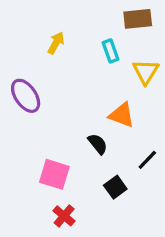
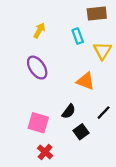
purple ellipse: (26, 96) -> (37, 68), moved
black semicircle: (98, 144) -> (69, 111), moved, turned 77

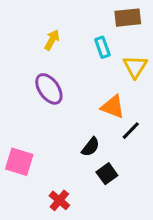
black line: (104, 113) -> (131, 131), moved
pink square: (38, 123) -> (19, 162), moved

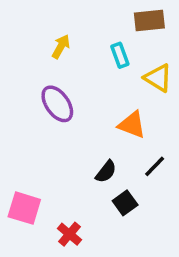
yellow triangle: (135, 67) -> (158, 78), turned -30
black line: (131, 131) -> (155, 166), moved
pink square: (19, 162) -> (24, 208), moved

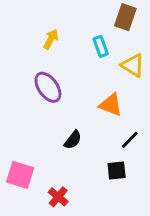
brown rectangle: (149, 21) -> (125, 17), turned -65
black semicircle: (106, 172) -> (73, 140), moved
black square: (125, 203) -> (117, 171), moved, turned 30

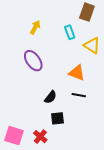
black line: (130, 140) -> (79, 95), moved, turned 56
black square: (117, 171) -> (58, 118), moved
pink square: (20, 175) -> (14, 136), moved

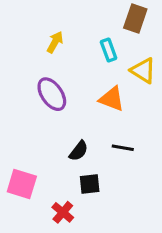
orange triangle: (77, 73) -> (112, 99), moved
pink square: (14, 136) -> (22, 184), moved

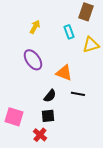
yellow triangle: (143, 71) -> (91, 45), turned -48
orange triangle: (112, 99) -> (64, 73), moved
black square: (90, 184) -> (48, 116), moved

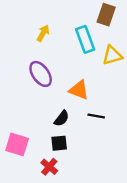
cyan rectangle: (69, 32) -> (85, 39), size x1.5

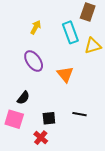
orange triangle: (79, 90) -> (65, 74), turned 30
black line: (96, 116) -> (80, 114), moved
black semicircle: (62, 118) -> (23, 98), moved

